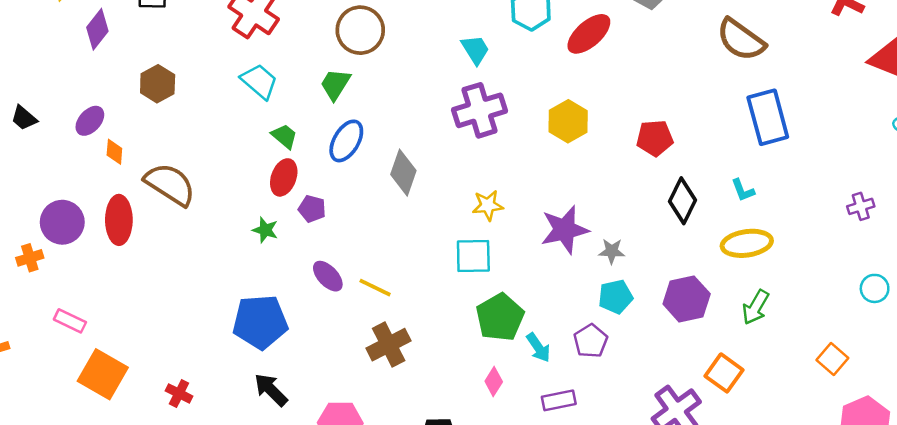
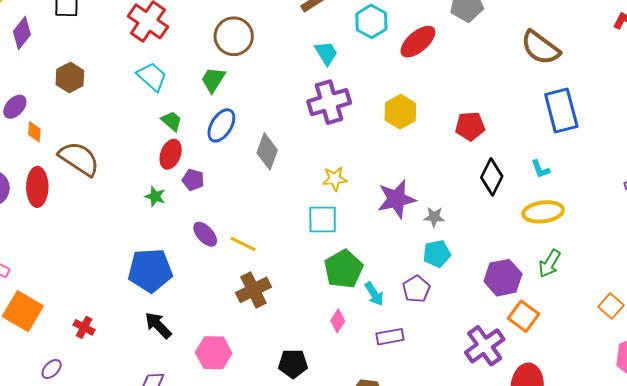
purple hexagon: (687, 299) -> (503, 278), moved

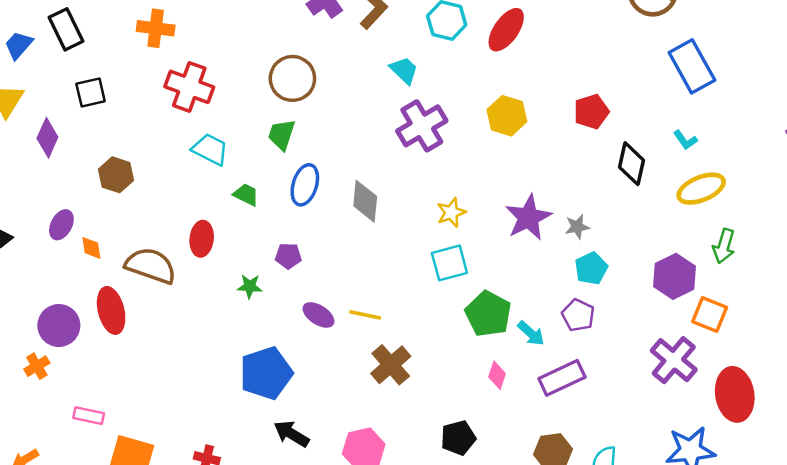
red ellipse: (171, 154) -> (202, 239), moved
purple rectangle: (390, 337) -> (562, 378), size x1.4

